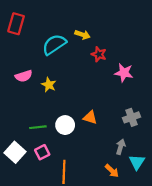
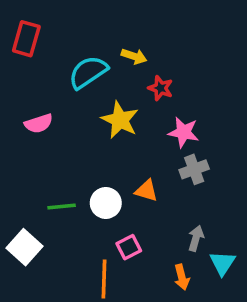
pink star: (124, 73) -> (184, 132), moved
yellow star: (49, 85) -> (120, 120), moved, size x1.5
gray cross: (131, 117) -> (194, 169), moved
pink square: (42, 152) -> (129, 247), moved
orange arrow: (112, 171) -> (182, 277), turned 32

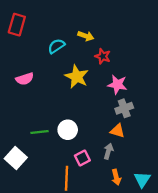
cyan semicircle: (88, 72) -> (56, 46), size x0.7
orange triangle: (146, 191) -> (117, 131), moved
gray arrow: (196, 238) -> (108, 151), moved
cyan triangle: (222, 263) -> (142, 179), moved

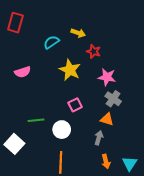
gray cross: (124, 108) -> (113, 99), turned -35
white circle: (68, 130) -> (62, 130), moved
pink square: (82, 158) -> (75, 105), moved

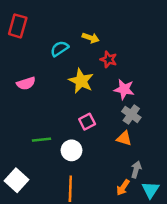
gray arrow: (99, 138) -> (136, 170), moved
white square: (14, 144) -> (16, 180), moved
orange arrow: (106, 161) -> (123, 187), turned 48

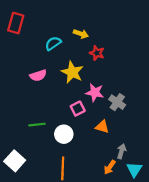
pink semicircle: (26, 83) -> (38, 75), moved
pink star: (124, 89) -> (95, 93), moved
orange triangle: (124, 138) -> (102, 127), moved

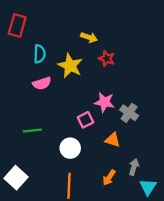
cyan semicircle: (53, 43) -> (40, 54), moved, turned 126
yellow star: (72, 72) -> (70, 66), moved
green line: (37, 125) -> (32, 130), moved
orange arrow: (110, 167) -> (109, 178), moved

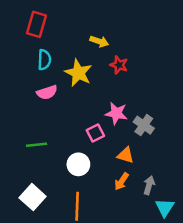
red rectangle: (17, 26) -> (37, 24), moved
white square: (16, 178) -> (33, 197), moved
orange arrow: (109, 178) -> (122, 181), moved

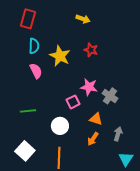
yellow arrow: (99, 41) -> (83, 19), moved
pink semicircle: (47, 92) -> (36, 71), turned -98
gray arrow: (149, 185) -> (118, 134), moved

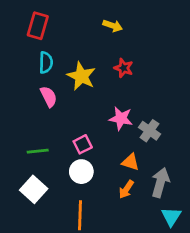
pink square: (73, 102) -> (83, 144), moved
gray arrow: (118, 134) -> (160, 182), size x1.5
white square: (25, 151) -> (34, 189), moved

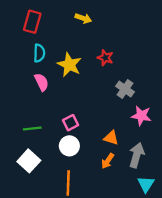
yellow arrow: (113, 26) -> (83, 18), moved
pink star: (121, 118) -> (141, 116), moved
gray cross: (149, 131) -> (125, 89), moved

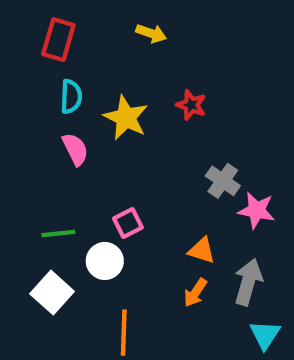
gray cross: (125, 89) -> (223, 181), moved
white circle: (69, 146) -> (105, 261), moved

